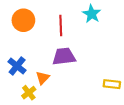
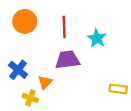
cyan star: (92, 14) -> (97, 38), moved
yellow cross: (29, 93) -> (30, 98), turned -32

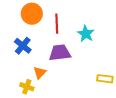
orange circle: (25, 21) -> (32, 14), moved
blue cross: (18, 70) -> (23, 46), moved

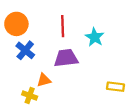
orange circle: (32, 14) -> (16, 24), moved
orange triangle: (40, 73) -> (44, 80), turned 32

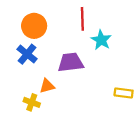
orange circle: (16, 24) -> (34, 26), moved
red line: (63, 26) -> (82, 19), moved

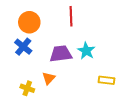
cyan star: (101, 40) -> (86, 51), moved
orange triangle: (47, 86) -> (49, 78), moved, turned -32

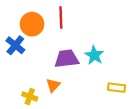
red line: (71, 16) -> (61, 17), moved
blue cross: (23, 47) -> (15, 45), moved

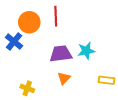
cyan star: (94, 55) -> (86, 51), turned 30
orange triangle: (53, 85) -> (64, 78), moved

